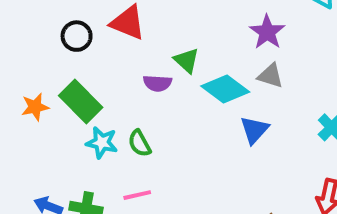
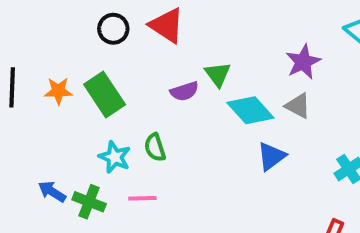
purple semicircle: (158, 83) -> (184, 91), turned -32
cyan star: (102, 143) -> (115, 157), moved

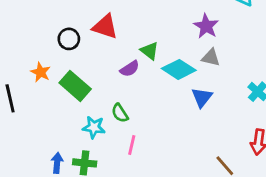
orange star: (58, 91) -> (41, 72), moved, turned -30
blue arrow: (52, 192) -> (57, 163), turned 78
pink line: (142, 198) -> (132, 145), moved, turned -60

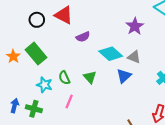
green triangle: (149, 51) -> (90, 77), moved
gray triangle: (211, 57) -> (134, 57), moved
purple semicircle: (130, 69) -> (83, 37), moved
orange star: (41, 72) -> (13, 56), moved

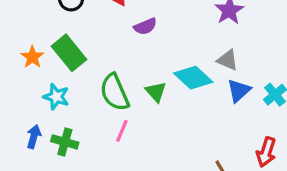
cyan diamond: (111, 54) -> (193, 78), moved
blue triangle: (124, 76) -> (239, 91), moved
green semicircle: (64, 78) -> (114, 92), size x1.6
cyan star: (44, 85) -> (56, 97), moved

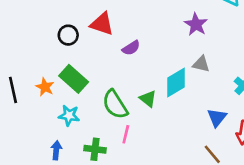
cyan diamond: (193, 78) -> (176, 83), turned -64
blue triangle: (239, 91) -> (217, 118), moved
green cross: (65, 142) -> (95, 149), moved

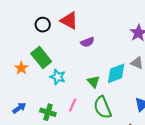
orange star: (45, 87) -> (21, 68), moved
green semicircle: (115, 104) -> (103, 107), moved
cyan star: (69, 115) -> (58, 77), moved
blue arrow: (56, 150) -> (19, 108), turned 40

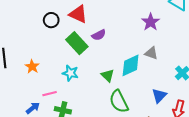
green rectangle: (41, 58) -> (77, 43), moved
pink line: (73, 105) -> (50, 94), moved, turned 56

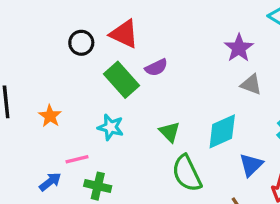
gray triangle: (151, 53) -> (251, 84), moved
cyan diamond: (131, 65) -> (222, 131), moved

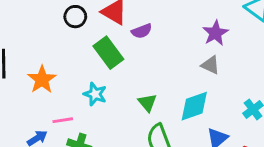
purple semicircle: (156, 67) -> (142, 31), moved
gray triangle: (251, 84) -> (210, 65), moved
orange star: (50, 116) -> (42, 80), size x1.4

